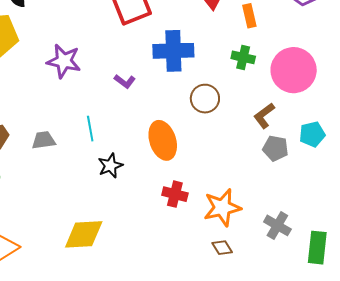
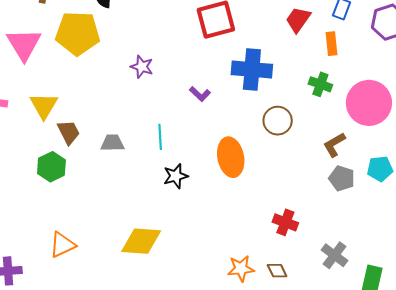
purple star: (64, 61) -> (142, 67), size x0.7
red cross: (175, 194) -> (285, 222), moved
orange star: (222, 208) -> (241, 269), moved, size x0.7

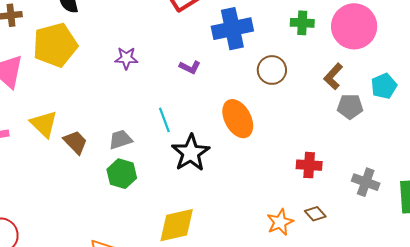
green hexagon: (51, 167) -> (122, 174), moved
black star: (176, 176) -> (191, 153), size x1.5

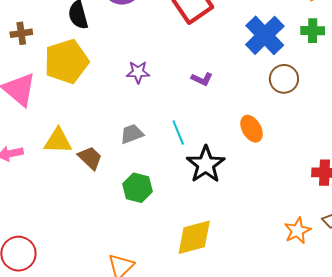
blue cross: (232, 29) -> (265, 35), moved, turned -30
orange ellipse: (238, 119) -> (252, 129), size x0.7
yellow triangle: (44, 124) -> (58, 141), turned -40
gray trapezoid: (120, 140) -> (132, 134), moved

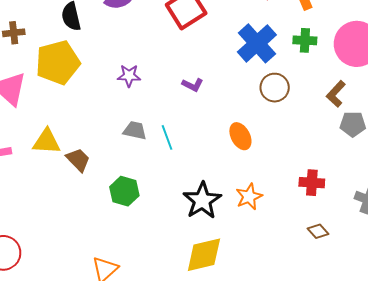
gray trapezoid: (132, 134) -> (135, 130), moved, turned 30
black star: (206, 164) -> (202, 200), moved
orange star: (297, 231) -> (249, 197), moved
yellow diamond: (194, 237) -> (204, 255), moved

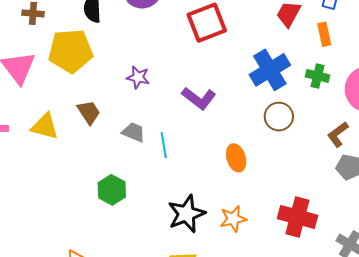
purple L-shape: (193, 85) -> (199, 98), size x1.6
brown trapezoid: (78, 160) -> (89, 112), moved
red cross: (312, 183) -> (297, 217), size x1.5

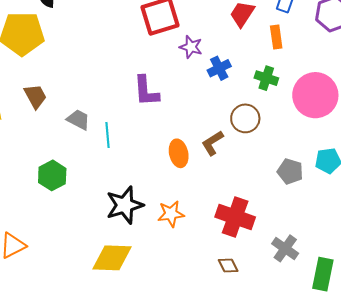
blue cross: (270, 70) -> (219, 68), size x0.6
purple star: (138, 77) -> (191, 47), moved
purple L-shape: (199, 98) -> (146, 91), turned 44
brown circle: (279, 117) -> (245, 118), moved
brown L-shape: (338, 134) -> (212, 143), moved

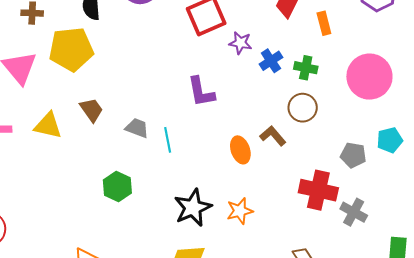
green cross: (266, 78) -> (306, 68), moved
brown L-shape: (212, 143) -> (273, 136), turned 88
red cross: (235, 217) -> (318, 190), moved
gray cross: (285, 248) -> (354, 212), moved

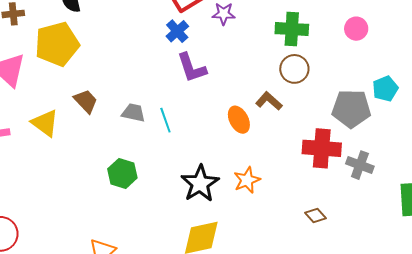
blue cross: (271, 61) -> (177, 31), moved
green cross: (306, 68) -> (292, 29), size x1.4
pink circle: (369, 77) -> (356, 29), size x0.5
yellow triangle: (48, 126) -> (45, 123), turned 32
gray pentagon: (353, 155) -> (351, 109), size x1.5

